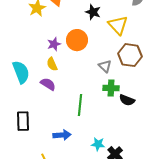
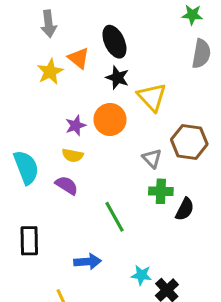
black star: (93, 12) -> (117, 78), moved
yellow triangle: (118, 25) -> (152, 97), moved
yellow semicircle: (52, 64) -> (73, 155), turned -56
black semicircle: (127, 100) -> (185, 209), turned -84
green line: (80, 105) -> (114, 217), turned -35

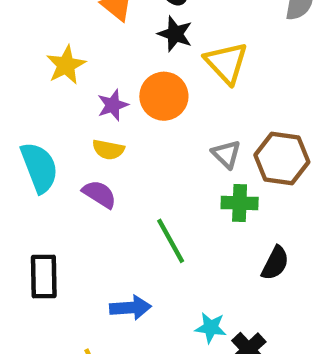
yellow star: (50, 72) -> (66, 65), moved
brown hexagon: (189, 142) -> (282, 159), moved
black semicircle: (185, 209) -> (275, 263), moved

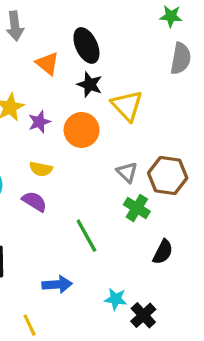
purple star: (113, 105) -> (39, 122), moved
green cross: (240, 203) -> (137, 208), turned 30

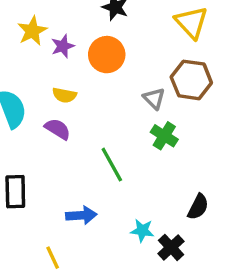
yellow triangle: (127, 106) -> (191, 22), moved
brown hexagon: (168, 176) -> (191, 80), moved
black semicircle: (163, 252) -> (198, 207), moved

